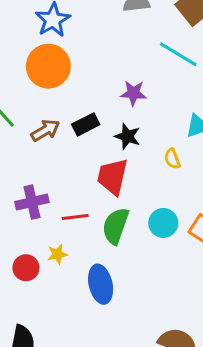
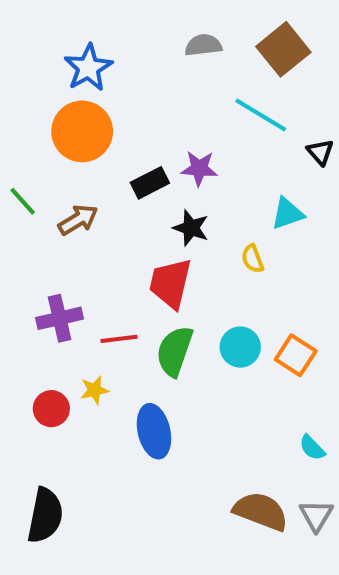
black rectangle: (86, 124) -> (150, 183), moved

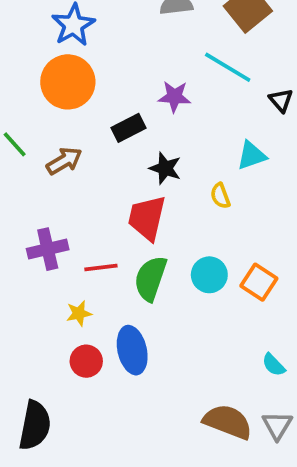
purple star: (199, 168) -> (174, 97), moved
red circle: (51, 409) -> (86, 361), moved

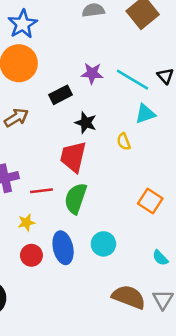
cyan line: (228, 67) -> (133, 80), moved
cyan circle: (209, 275) -> (103, 244), moved

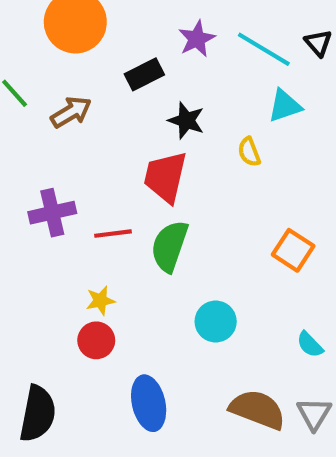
purple star: (92, 73) -> (197, 39), turned -30
yellow star: (26, 222) -> (100, 301), moved
blue ellipse: (63, 248) -> (149, 403), moved

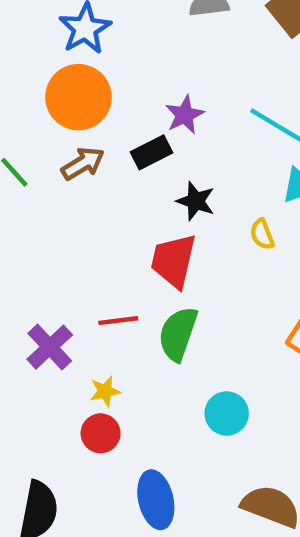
purple star: (197, 39) -> (185, 115), moved
brown arrow: (71, 112) -> (83, 163), moved
purple cross: (52, 213) -> (50, 347), moved, turned -30

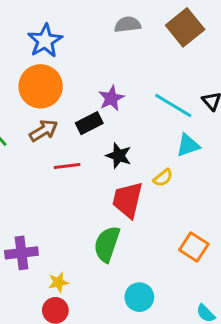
yellow semicircle: (262, 234) -> (163, 178), turned -108
red trapezoid: (174, 261) -> (128, 200), moved
red line: (118, 321) -> (67, 166), moved
purple cross: (50, 347) -> (21, 253), turned 36

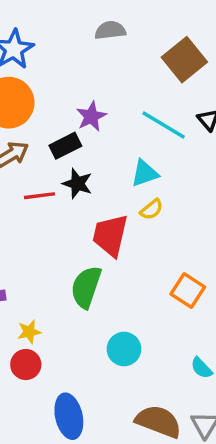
brown square: (185, 27) -> (184, 60), moved
cyan triangle: (188, 145) -> (145, 173), moved
black star: (119, 156) -> (77, 184), moved

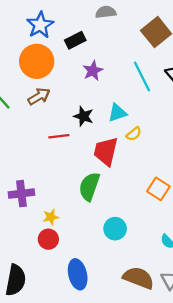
cyan line: (164, 125) -> (142, 77), turned 32
black rectangle: (65, 146) -> (75, 40), moved
cyan triangle: (145, 173) -> (117, 113), moved
red line: (40, 196) -> (59, 136), moved

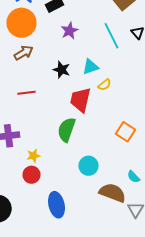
red line: (59, 136) -> (26, 93), moved
brown semicircle: (138, 278) -> (112, 193), moved

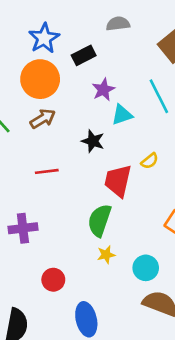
cyan triangle: (90, 67) -> (122, 115), moved
yellow star: (34, 156) -> (106, 255), moved
cyan circle: (88, 166) -> (146, 268), moved

